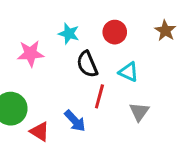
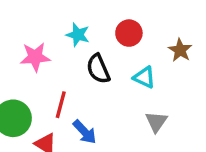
brown star: (165, 31) -> (180, 50), moved
red line: (99, 96) -> (61, 105), moved

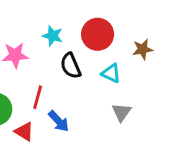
red circle: (129, 33) -> (98, 34), size x1.4
brown star: (180, 50) -> (143, 49), turned 30

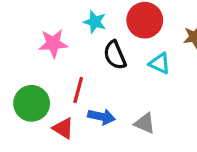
gray triangle: (122, 112) -> (145, 123), moved, turned -42
blue arrow: (59, 121) -> (101, 117), turned -35

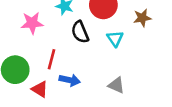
cyan triangle: (160, 63) -> (115, 39), turned 30
gray triangle: (145, 123) -> (116, 85), moved

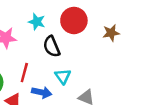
cyan triangle: (115, 39) -> (63, 76), moved

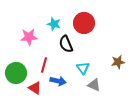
brown star: (111, 33) -> (118, 62), moved
cyan triangle: (63, 76) -> (83, 68), moved

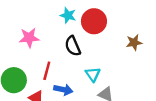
cyan star: (54, 24) -> (68, 15), moved
brown star: (118, 62) -> (134, 42), moved

